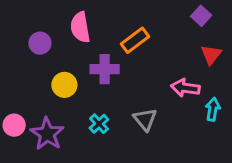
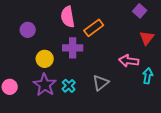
pink semicircle: (80, 27) -> (68, 17), moved
gray triangle: (145, 119) -> (101, 83), turned 30
purple star: (47, 134) -> (45, 85), moved

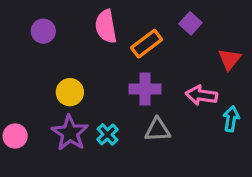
purple square: (140, 11) -> (190, 23), moved
purple circle: (28, 30) -> (43, 31), moved
purple cross: (73, 48) -> (145, 89), moved
gray triangle: (101, 83) -> (158, 130), turned 36

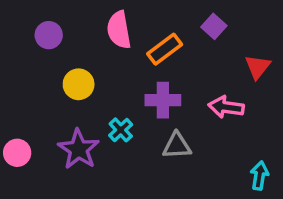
yellow circle: (70, 92) -> (79, 84), moved
cyan arrow: (231, 119) -> (259, 176), moved
cyan cross: (107, 134) -> (121, 130), moved

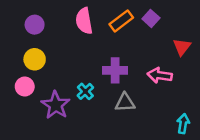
orange rectangle: (165, 49) -> (121, 21), moved
yellow circle: (79, 84) -> (35, 59), moved
pink circle: (17, 153) -> (25, 87), moved

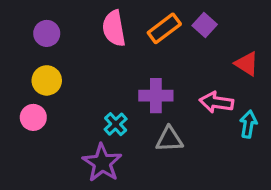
red triangle: (182, 47) -> (247, 64), turned -36
purple star: (56, 105) -> (102, 163), moved
cyan arrow: (183, 124) -> (248, 124), moved

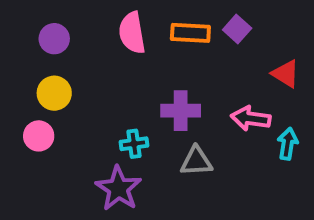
orange rectangle: (164, 28) -> (190, 33), turned 40
cyan cross: (116, 124) -> (134, 144), turned 35

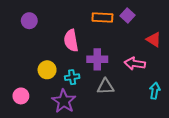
pink semicircle: (132, 33) -> (71, 41), moved
yellow circle: (54, 93) -> (47, 70), moved
pink circle: (39, 136) -> (21, 96), moved
cyan arrow: (288, 144) -> (155, 91), moved

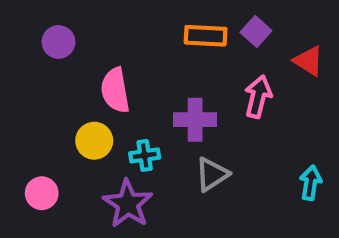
red triangle: (154, 39) -> (308, 61), moved
pink semicircle: (71, 41) -> (115, 90), moved
pink arrow: (135, 64) -> (258, 97), moved, turned 96
gray triangle: (106, 87) -> (212, 174), turned -30

